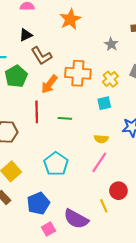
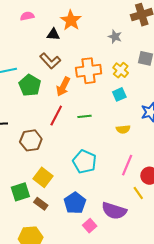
black triangle: (26, 35) -> (53, 34), moved, turned 40
red line: (37, 112) -> (56, 116), turned 40
pink line: (99, 162) -> (127, 165), moved

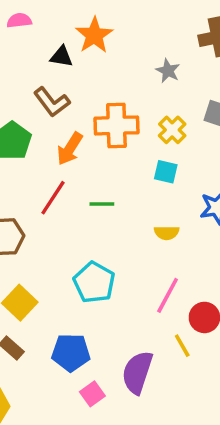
cyan square: (119, 94) -> (166, 172), turned 32
blue pentagon: (75, 203) -> (71, 352), turned 30
purple semicircle: (114, 211) -> (137, 372), turned 85

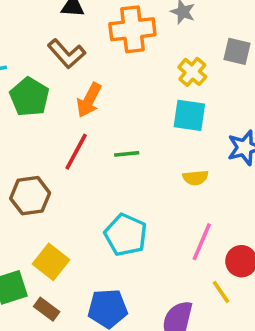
orange cross: (116, 125) -> (132, 29), moved
cyan square: (166, 172) -> (189, 115), size x1.4

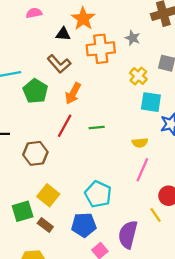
cyan square: (189, 115) -> (151, 102), moved
cyan pentagon: (126, 235) -> (98, 194), moved
pink line: (202, 242) -> (142, 170), moved

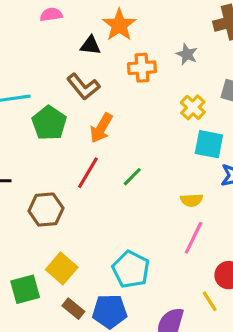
orange cross: (101, 49) -> (142, 68), size x0.7
green line: (97, 127) -> (132, 177), turned -42
brown rectangle: (45, 225) -> (73, 309), moved

